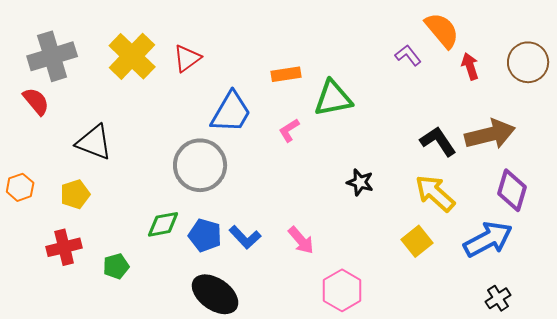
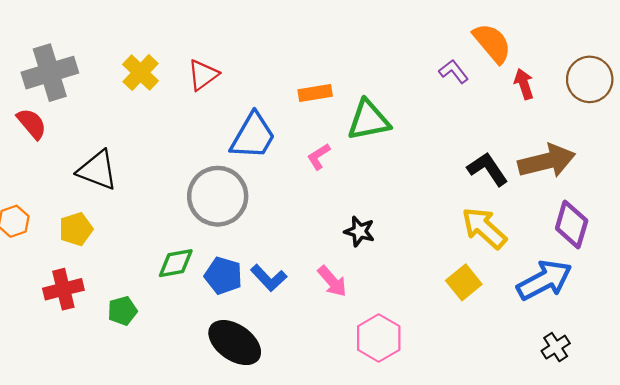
yellow cross: (132, 56) -> (141, 73), size x0.7
black star: (360, 182) -> (359, 231), moved

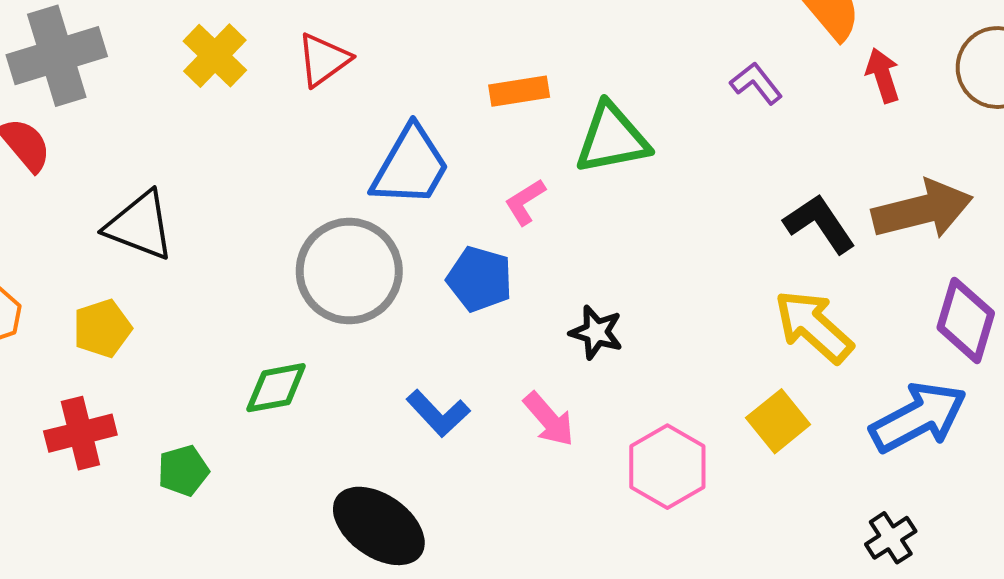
purple L-shape: (454, 71) -> (756, 83), moved
blue pentagon: (223, 276) -> (480, 279), moved
pink hexagon: (379, 338) -> (667, 467), moved
black cross: (556, 347) -> (891, 538), moved

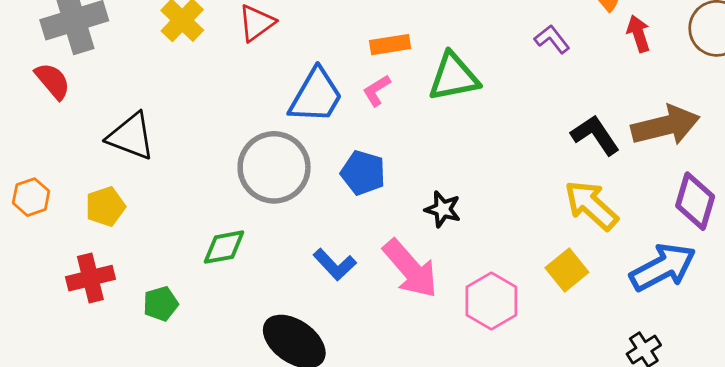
pink L-shape: (525, 202) -> (377, 90), moved
pink arrow: (549, 419) -> (410, 269), size x1.6

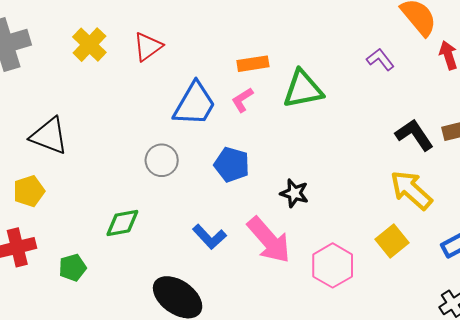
gray circle: (274, 167) -> (162, 160), size x0.6

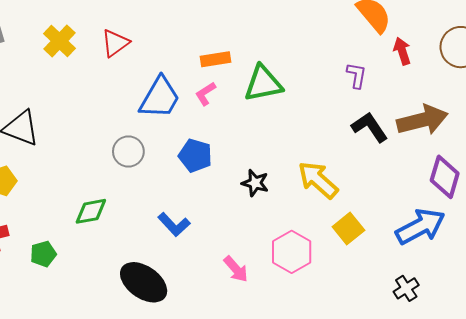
purple L-shape: (380, 59) -> (357, 75), moved, turned 48
yellow arrow: (411, 190) -> (318, 180), moved
pink arrow: (269, 240) -> (236, 269), moved, size x0.6

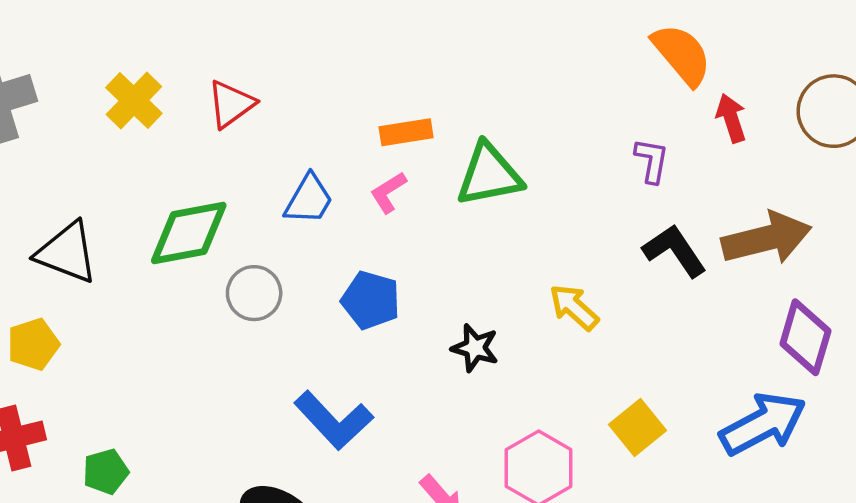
blue trapezoid: (160, 98) -> (309, 199), size x0.7
yellow arrow: (318, 180) -> (574, 307), moved, size x0.7
green diamond: (91, 211) -> (189, 233), moved, size x1.4
blue L-shape: (174, 224) -> (334, 420), size x1.4

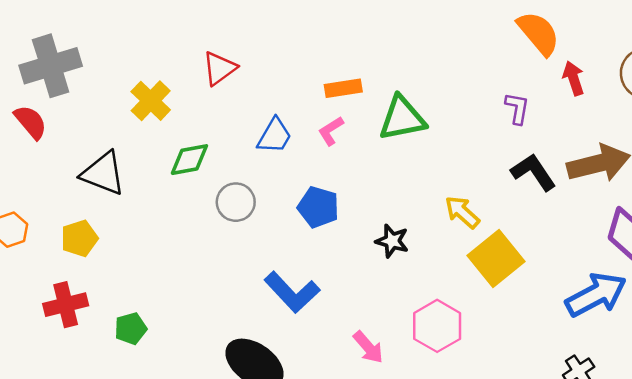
yellow cross: (134, 100) -> (151, 101), moved
green diamond: (189, 233) -> (189, 160), size x0.7
yellow square: (638, 427) -> (496, 258), moved, size x1.4

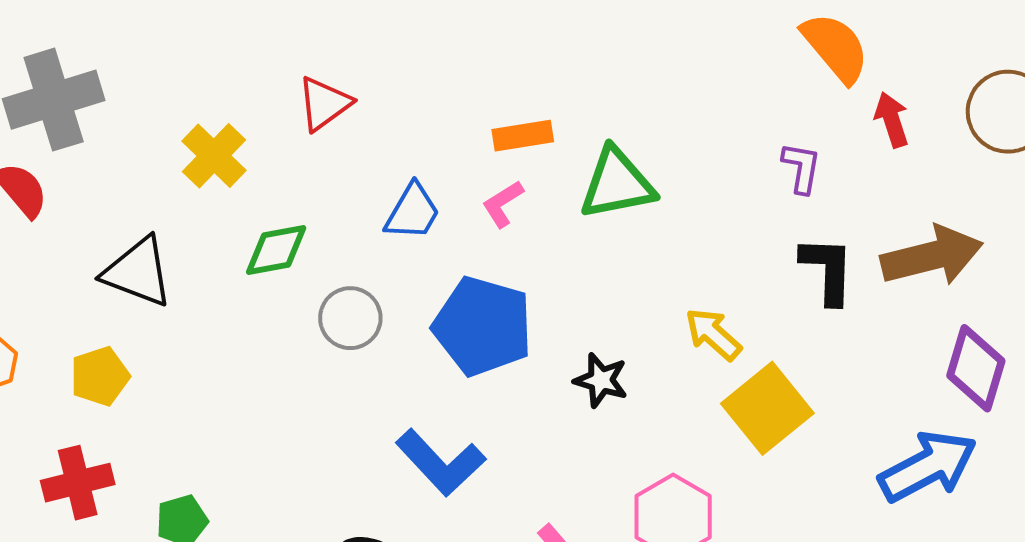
black L-shape: (533, 172) -> (828, 270), turned 36
blue pentagon: (318, 207) -> (483, 326), size x1.5

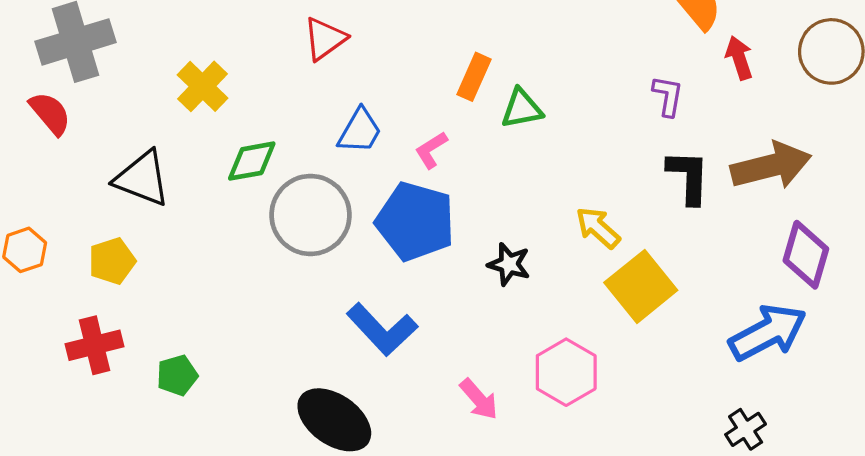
red triangle: (324, 104) -> (325, 39), moved
orange rectangle: (523, 136) -> (474, 77), moved, turned -57
green triangle: (617, 184) -> (522, 109), size x0.7
pink L-shape: (503, 204) -> (431, 150), moved
gray circle: (350, 318) -> (311, 215), size x1.6

